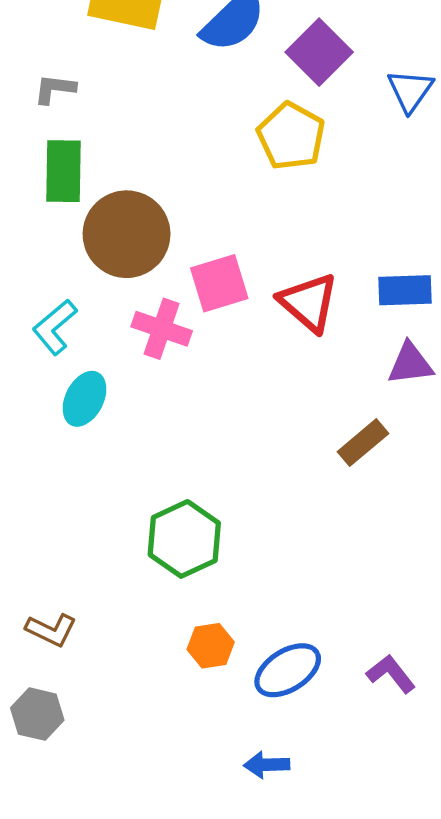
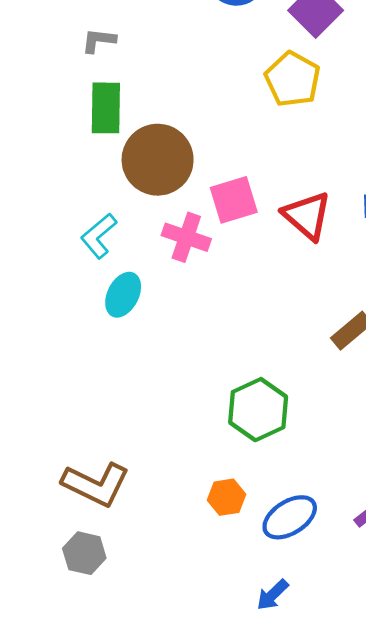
green hexagon: (184, 539) -> (258, 410), moved
brown L-shape: (51, 630) -> (96, 484), size x1.6
blue arrow: (267, 765) -> (272, 595), turned -42

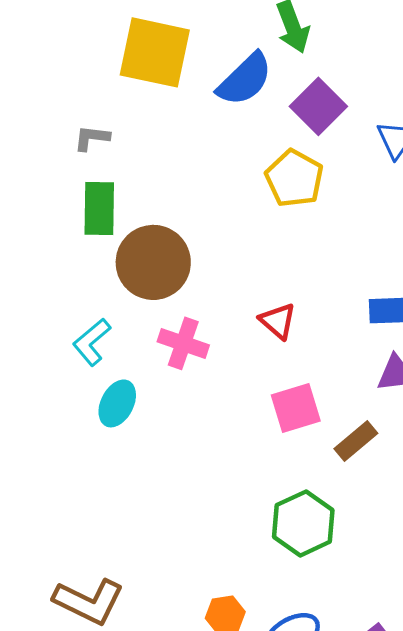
pink square: (234, 200) -> (296, 408), moved
red triangle: (307, 216) -> (278, 321), moved, size x0.7
green hexagon: (258, 410) -> (303, 523), moved

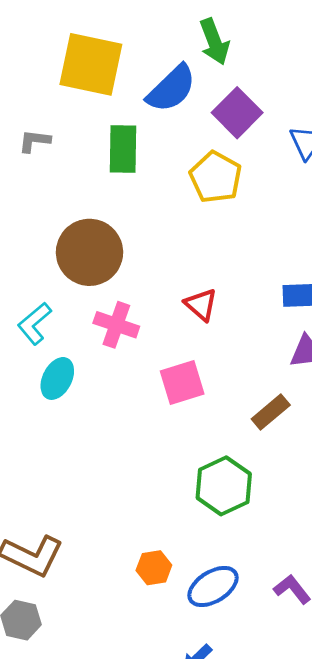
green rectangle: (99, 208) -> (123, 149), moved
pink square: (296, 408) -> (182, 382), moved

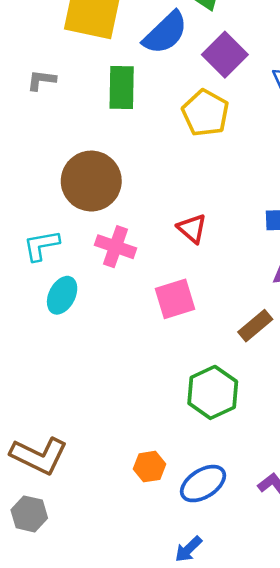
cyan L-shape: (34, 323) -> (41, 245), turned 30

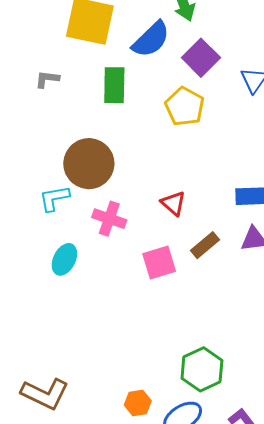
cyan L-shape: (41, 245) -> (54, 198), moved
brown rectangle: (255, 326) -> (205, 245), moved
green hexagon: (213, 392) -> (202, 369), moved

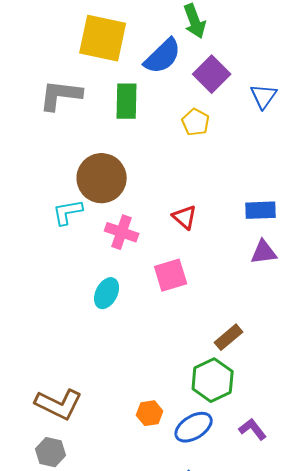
gray L-shape: (47, 79) -> (61, 95), size x1.8
yellow pentagon: (185, 107) -> (196, 122), size x0.7
brown rectangle: (205, 245) -> (229, 337), moved
cyan ellipse: (64, 259) -> (107, 293), moved

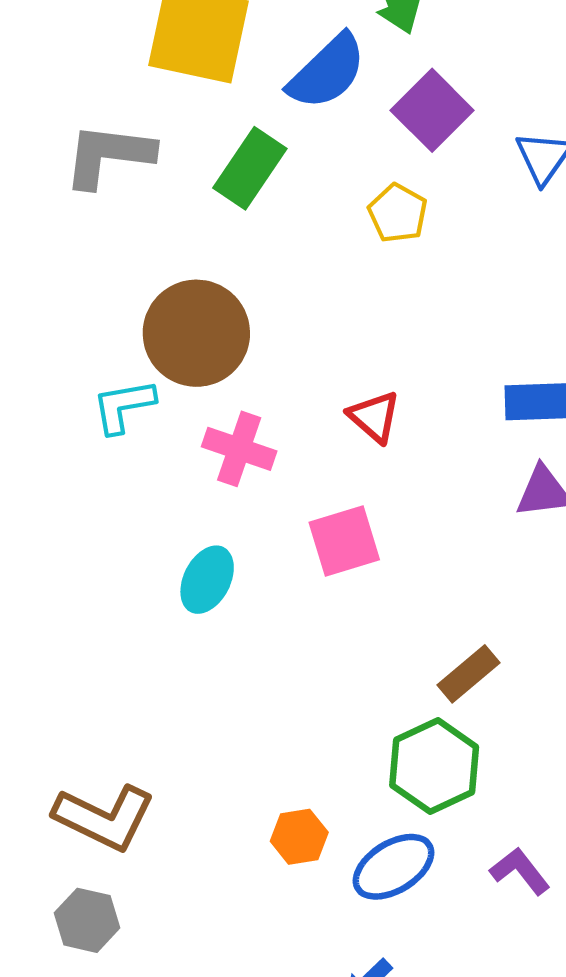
green rectangle: (127, 101) -> (250, 168), turned 33

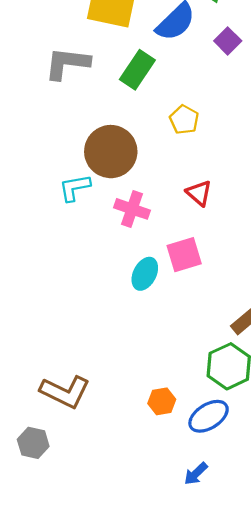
purple square: (432, 110) -> (228, 41), size x0.7
yellow pentagon: (398, 213) -> (184, 120), moved
cyan ellipse: (207, 580) -> (145, 274), moved
gray hexagon: (87, 920) -> (33, 443), moved

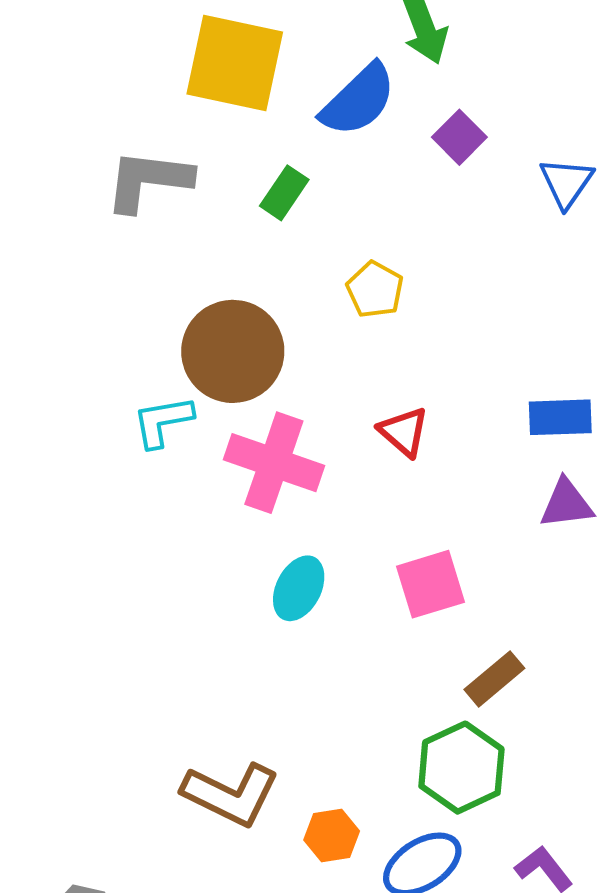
green rectangle: (137, 70) -> (284, 193), size x0.7
pink cross: (132, 209) -> (274, 463), size x1.4
pink square: (184, 255) -> (431, 584), moved
brown L-shape: (65, 392) -> (231, 794), moved

